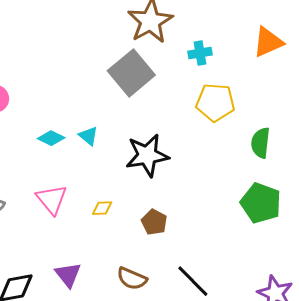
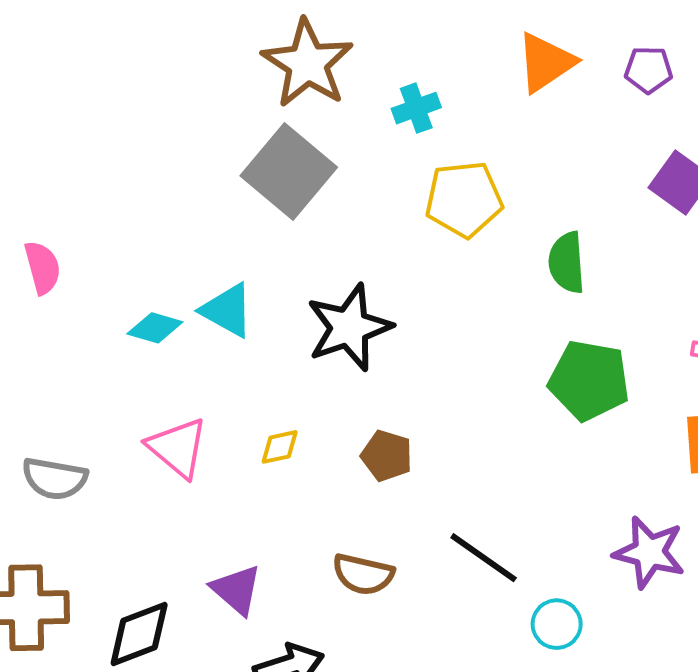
cyan triangle: (88, 136) -> (227, 310), size x1.4

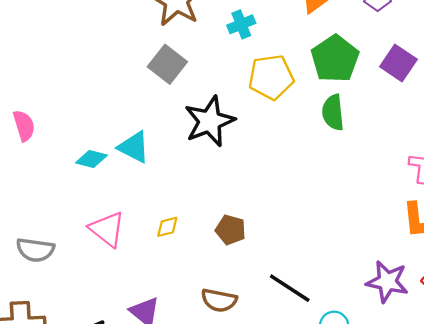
gray square: (289, 172) -> (167, 64), size x0.7
black star: (349, 327) -> (210, 121), moved
green pentagon: (589, 380) -> (335, 59), moved, turned 30

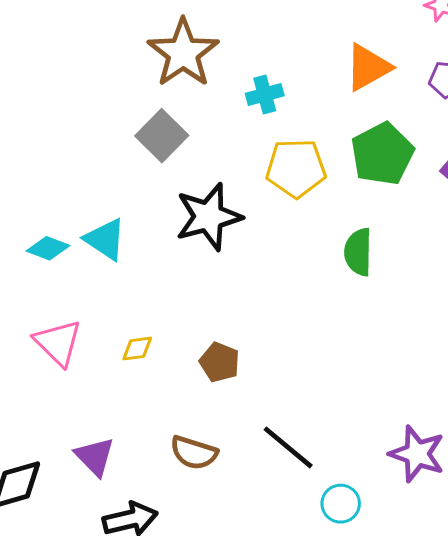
green semicircle: (333, 112) -> (358, 252), moved

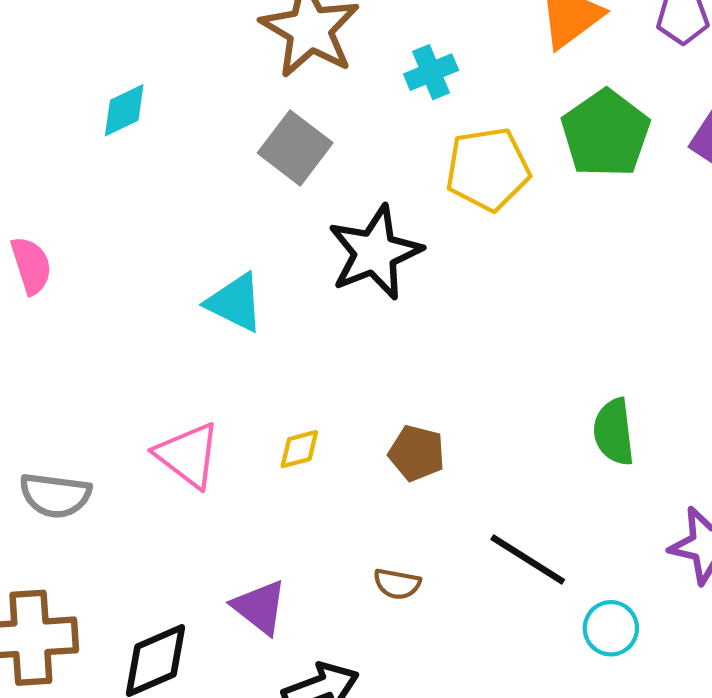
cyan diamond: (48, 248) -> (124, 110), moved, turned -39
green semicircle: (358, 252) -> (614, 432), moved
brown semicircle: (194, 453) -> (397, 584), size x0.7

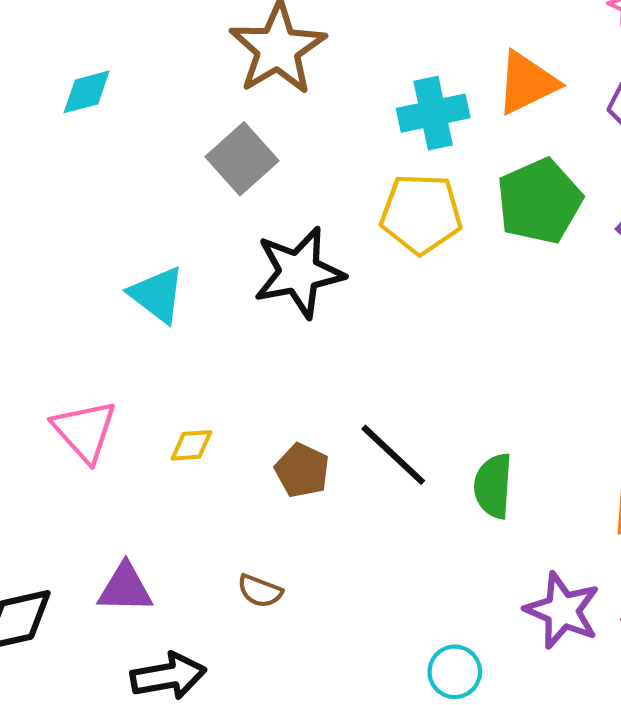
cyan cross: (431, 72) -> (433, 113), moved, size x1.4
black line: (528, 559) -> (393, 455), moved
purple triangle: (260, 607) -> (125, 588), turned -48

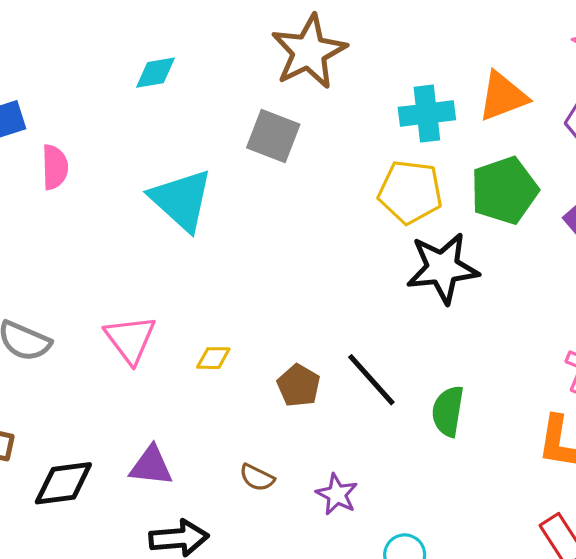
gray square: (242, 159) -> (273, 136), turned -32
black star: (299, 272) -> (443, 268), moved
cyan triangle: (157, 295) -> (181, 200), moved, size x1.4
purple star: (562, 610) -> (337, 494), moved, size x0.7

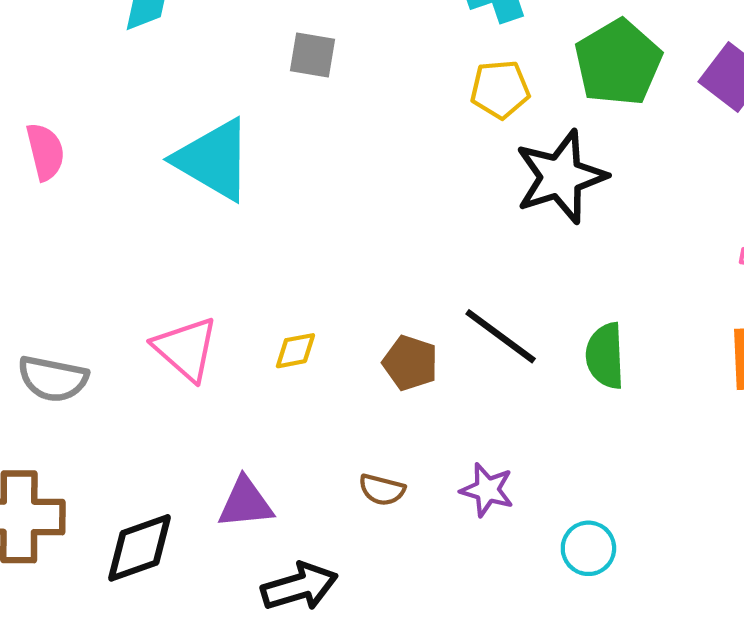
gray square: (273, 136) -> (312, 55), size x0.7
yellow pentagon: (410, 192) -> (500, 89), size x0.7

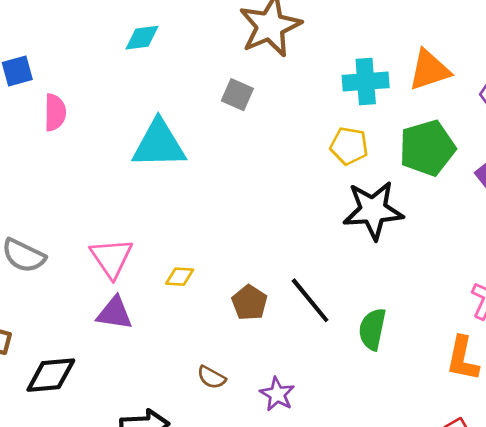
cyan triangle: (214, 160) -> (159, 144), turned -46
purple triangle: (245, 503) -> (115, 313), moved

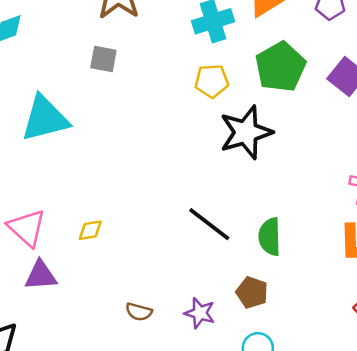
brown pentagon: (249, 303) -> (252, 292), moved

